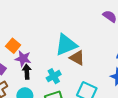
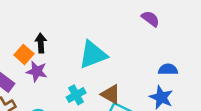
brown triangle: (77, 58) -> (111, 94), moved
black arrow: (27, 72) -> (41, 43), moved

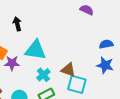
black arrow: (41, 43) -> (17, 24), moved
cyan triangle: (93, 55) -> (35, 50), moved, turned 40

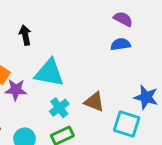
blue semicircle: (106, 44) -> (120, 44), moved
cyan square: (77, 84) -> (127, 124), moved

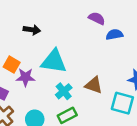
purple semicircle: (123, 19) -> (97, 18), moved
black arrow: (25, 35) -> (32, 30), turned 112

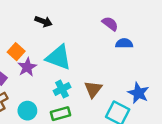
purple star: (26, 77) -> (27, 67), turned 30
brown triangle: (94, 85) -> (93, 89), turned 36

